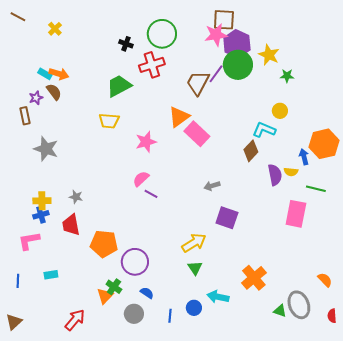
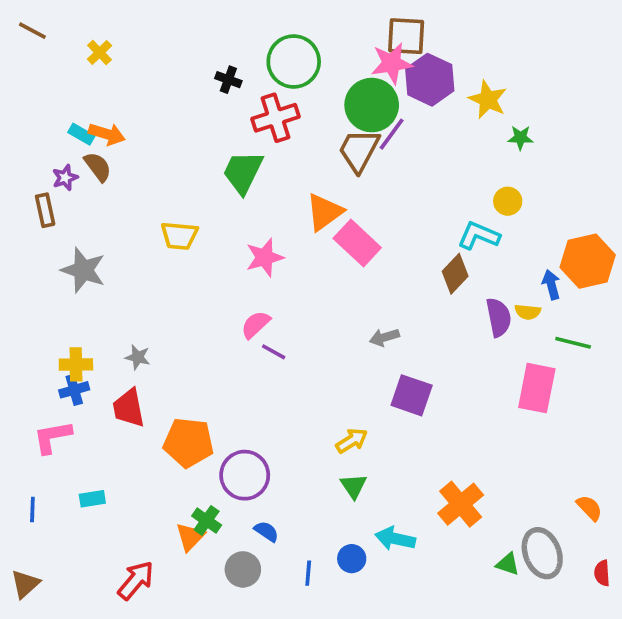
green circle: (238, 65) -> (372, 105), moved
green trapezoid: (119, 86) -> (243, 172), moved, turned -36
yellow trapezoid: (109, 121) -> (179, 236), moved
yellow arrow: (194, 243) -> (352, 441), size x0.7

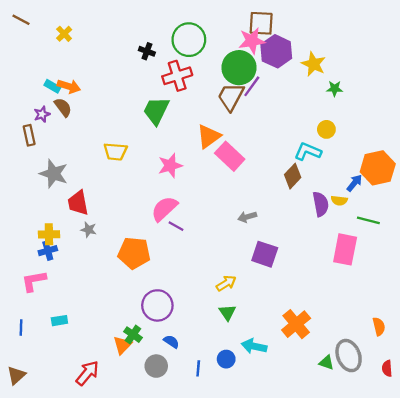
blue arrow: (551, 285) -> (354, 183), turned 54
pink semicircle: (256, 325) -> (164, 209), size x1.4
red trapezoid: (129, 408) -> (78, 203), moved
orange pentagon: (188, 442) -> (134, 253), moved
orange semicircle: (589, 508) -> (379, 326), turned 30

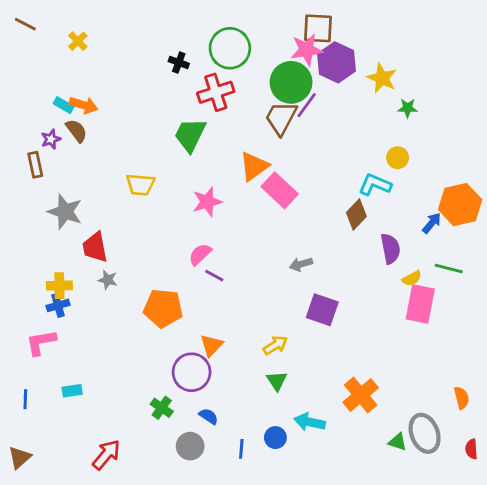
yellow semicircle: (339, 201) -> (412, 278), moved, turned -35
pink semicircle: (164, 209) -> (200, 254), size x0.7
orange triangle: (122, 345) -> (211, 345), moved

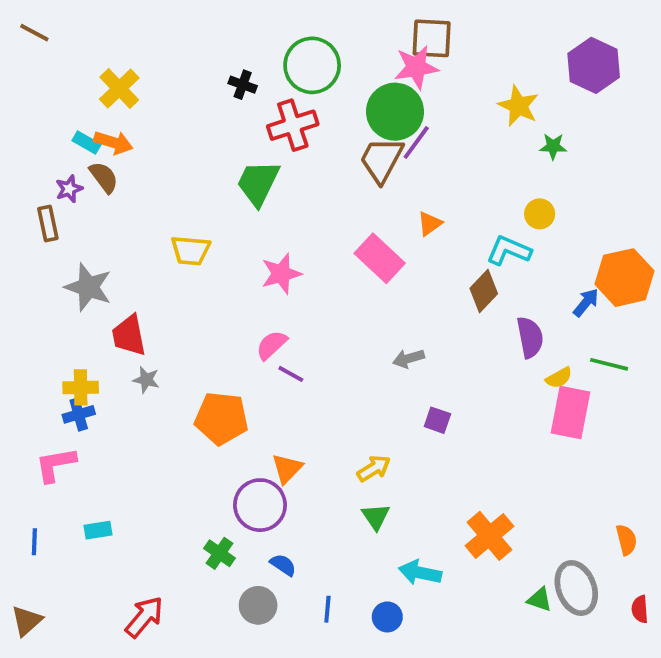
yellow cross: (78, 41) -> (119, 89), moved, size x1.5
purple hexagon: (336, 62) -> (594, 65), moved
orange triangle: (254, 166) -> (430, 224), moved, size x0.6
purple square: (322, 310) -> (437, 420), size x0.6
blue circle: (275, 438) -> (387, 617), moved

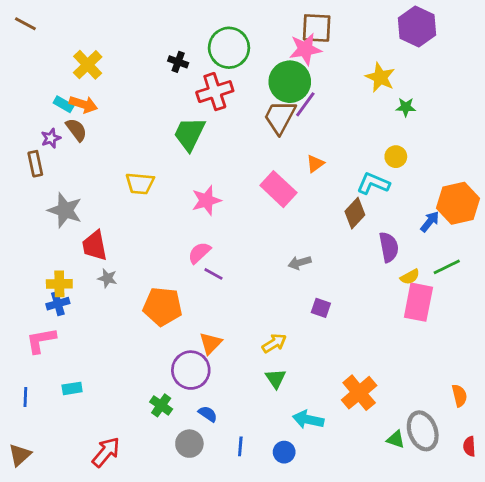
purple hexagon: (594, 65) -> (417, 27), moved
green line: (609, 364) -> (447, 267), turned -40

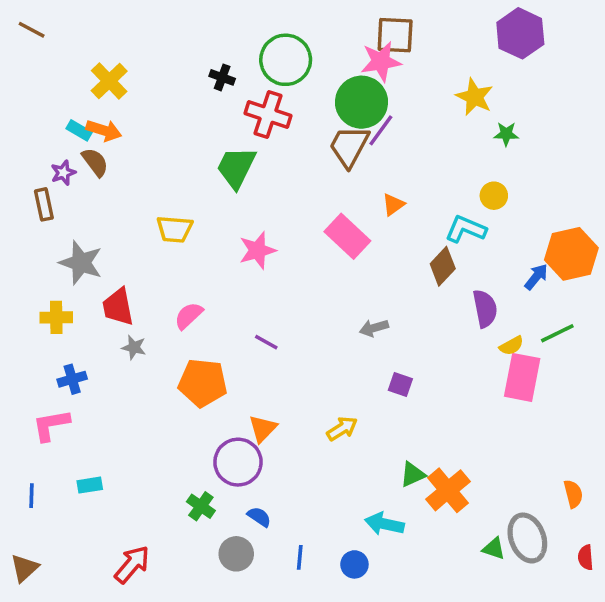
red cross: (215, 92) -> (268, 114), turned 36
pink semicircle: (199, 253) -> (189, 316), moved
yellow cross: (59, 284) -> (56, 317), moved
green triangle: (276, 379) -> (413, 474), moved, turned 40

